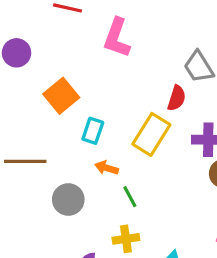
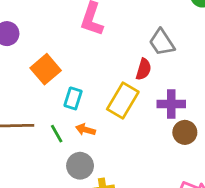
green line: (130, 197) -> (57, 134), moved
gray circle: (68, 199) -> (80, 166), moved

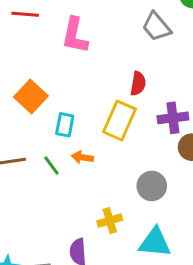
gray trapezoid: (162, 42) -> (156, 27), moved
gray circle: (80, 166) -> (152, 186), moved

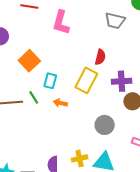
gray trapezoid: (156, 27) -> (115, 21), turned -40
green line: (51, 165) -> (34, 97), moved
yellow cross: (110, 221) -> (80, 158), moved

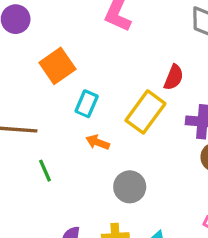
green line: (34, 97) -> (45, 171), moved
gray circle: (105, 125) -> (130, 187), moved

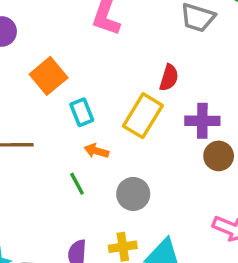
cyan rectangle: (87, 104) -> (82, 112), turned -40
green line: (45, 171) -> (77, 184), moved

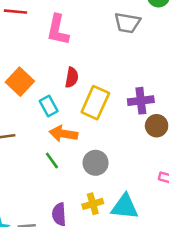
red semicircle: (169, 78) -> (72, 77), moved
orange arrow: (96, 151) -> (63, 134), size x1.5

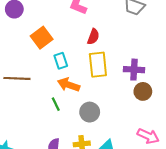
red semicircle: (72, 77) -> (93, 37), moved
yellow rectangle: (95, 103) -> (98, 65), turned -40

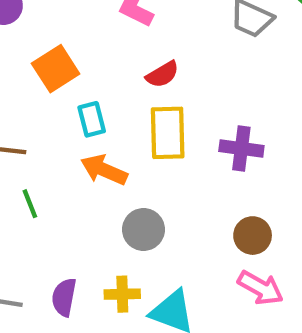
red semicircle: (93, 37) -> (162, 74), turned 35
brown circle: (143, 91) -> (253, 236), moved
green line: (56, 104) -> (30, 204), moved

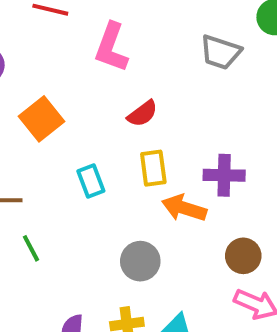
cyan rectangle: (92, 119) -> (91, 181), moved
yellow rectangle: (168, 133) -> (153, 168), size x0.7
orange arrow: (104, 170) -> (184, 208), moved

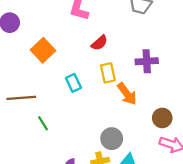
purple cross: (224, 175) -> (147, 61), moved
orange arrow: (184, 208) -> (127, 94), turned -140
gray circle: (140, 261) -> (112, 139), moved

